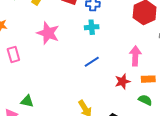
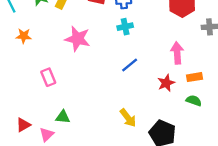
pink rectangle: (13, 55) -> (48, 77), moved

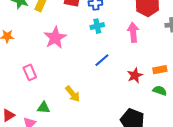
pink star: (78, 39) -> (55, 38), turned 30
pink arrow: (177, 53) -> (133, 32), moved
yellow arrow: (128, 118) -> (73, 94), moved

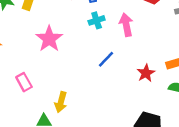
pink arrow: (133, 32) -> (126, 25), moved
yellow arrow: (73, 94) -> (61, 102), moved, turned 60

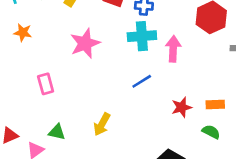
cyan cross: (97, 20) -> (142, 36), size x1.5
yellow arrow: (61, 102) -> (102, 124), moved

